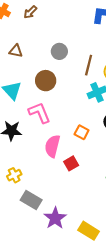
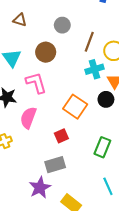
orange square: (82, 132) -> (75, 107), size x1.6
pink semicircle: (52, 146) -> (28, 118), moved
gray rectangle: (31, 200) -> (55, 165), moved, turned -54

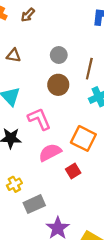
brown circle: (46, 52) -> (58, 85), moved
pink semicircle: (28, 118) -> (50, 152), moved, turned 50
gray rectangle: (55, 165) -> (34, 204), moved

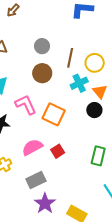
orange square: (83, 138) -> (54, 114), moved
pink semicircle: (50, 152) -> (32, 147), moved
gray rectangle: (34, 204) -> (36, 180), moved

